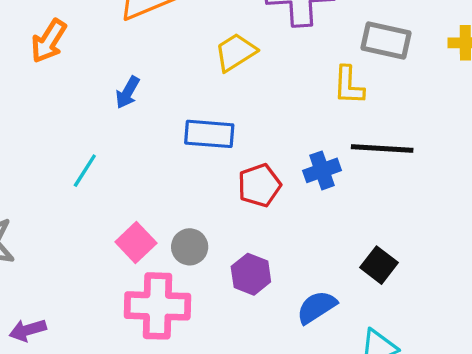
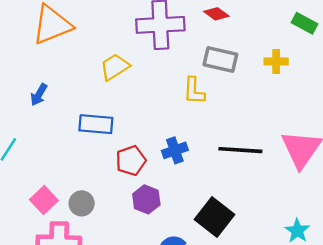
black line: (382, 149) -> (240, 150), moved
black square: (379, 265) -> (214, 217), size x1.5
purple hexagon: (251, 274) -> (146, 199), moved

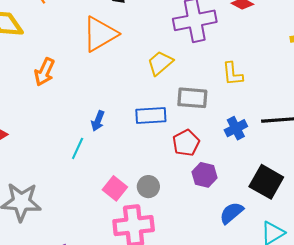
gray rectangle: (220, 60) -> (192, 98), moved
blue arrow: (39, 95) -> (98, 121), moved
blue cross: (175, 150) -> (236, 128), moved

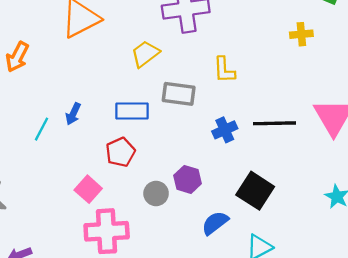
red pentagon: (186, 143) -> (120, 152), moved
cyan line: (78, 148) -> (42, 129), moved
gray circle: (148, 187) -> (156, 193), moved

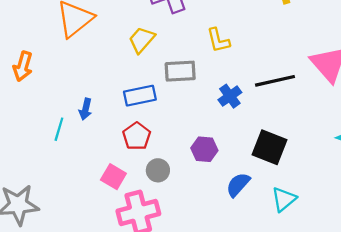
gray circle: (156, 193) -> (158, 170), moved

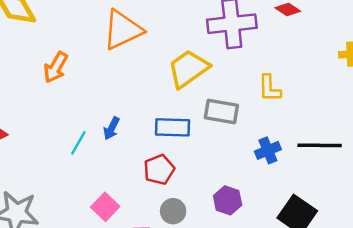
yellow trapezoid: (142, 40) -> (188, 69), size x1.4
pink square: (113, 177) -> (105, 207), moved

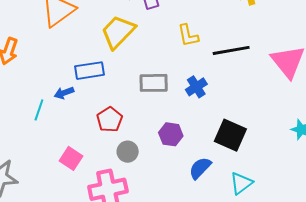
gray rectangle: (221, 111) -> (154, 83), moved
blue rectangle: (173, 127) -> (90, 71), moved
blue arrow: (112, 128) -> (64, 93), turned 54
black line: (320, 145) -> (231, 50), moved

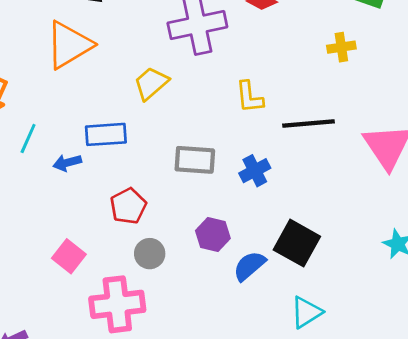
yellow trapezoid: (118, 32) -> (151, 83), size x0.7
cyan line: (39, 110) -> (28, 138), moved
blue semicircle: (200, 168) -> (249, 266), moved

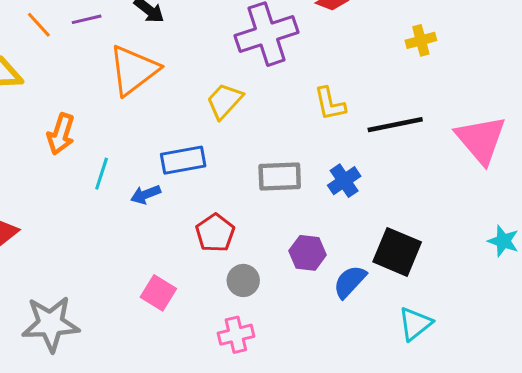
pink cross: (117, 304) -> (236, 335), moved, size x0.6

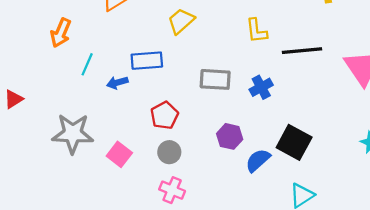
gray circle: (243, 280) -> (169, 152), moved
gray star: (51, 324) -> (73, 134), moved
pink cross: (236, 335) -> (172, 190), turned 30

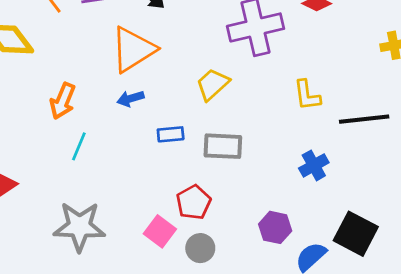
blue rectangle: (147, 61) -> (171, 134), size x0.7
cyan line: (87, 64) -> (79, 146), moved
gray rectangle: (215, 79) -> (223, 146), moved
blue arrow: (117, 83) -> (131, 99), moved
pink square: (119, 154) -> (160, 231), moved

